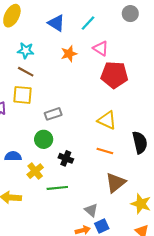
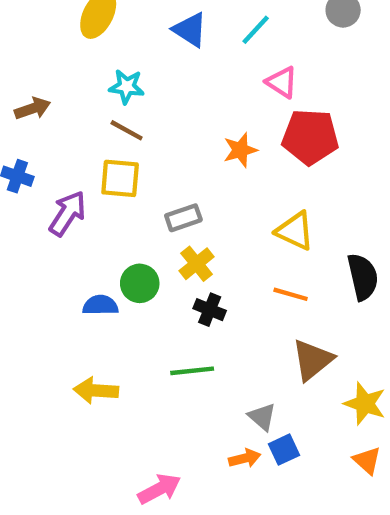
orange star: (69, 54) -> (240, 150), moved
green circle: (44, 139) -> (140, 283), moved
yellow cross: (35, 171) -> (197, 264), moved

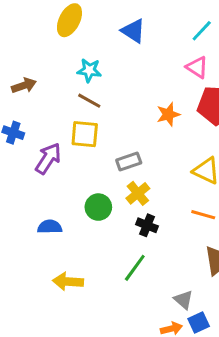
cyan line: (256, 30) -> (202, 31), moved
blue semicircle: (100, 305) -> (50, 227), moved
green line: (192, 371) -> (135, 268), turned -48

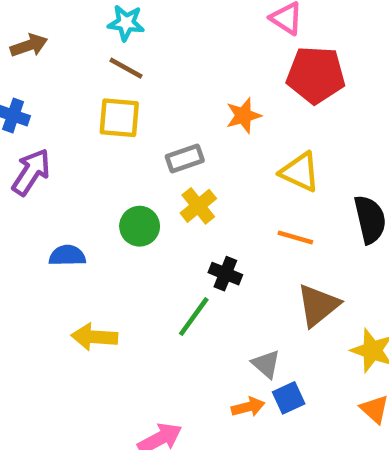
orange star: (168, 114) -> (243, 116), moved
purple arrow: (48, 158) -> (31, 172), moved
black cross: (147, 225) -> (225, 274), moved

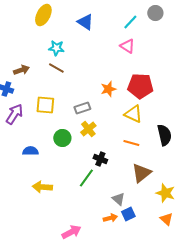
brown arrow: (29, 45) -> (21, 70), moved
red pentagon: (316, 75) -> (140, 86), moved
yellow square: (119, 118) -> (45, 105), moved

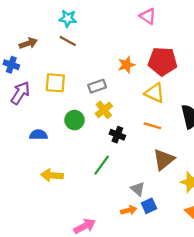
black cross: (100, 159) -> (117, 135), moved

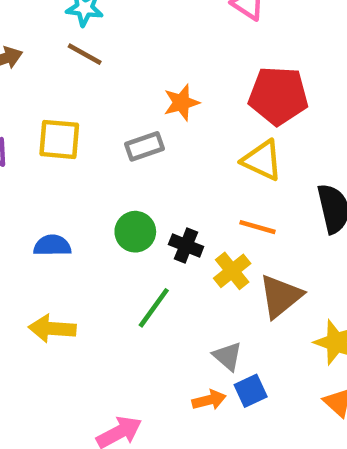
orange star: (126, 65) -> (181, 103), moved
yellow cross: (104, 110) -> (232, 271), moved
green circle: (74, 120) -> (135, 232), moved
blue semicircle: (38, 135) -> (52, 246), moved

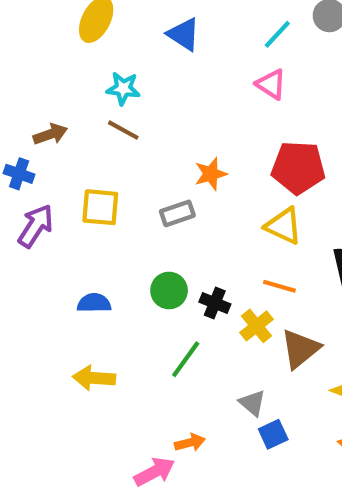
orange arrow: (209, 400) -> (190, 443), moved

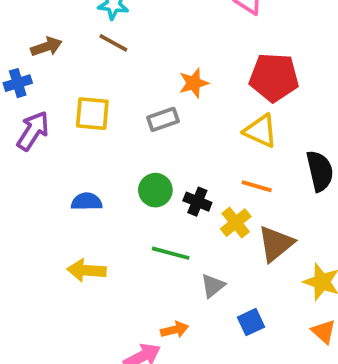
blue cross: (19, 174) -> (18, 83), turned -36
green line: (186, 359) -> (171, 253), turned 69
gray triangle: (252, 403) -> (213, 286), moved, turned 40

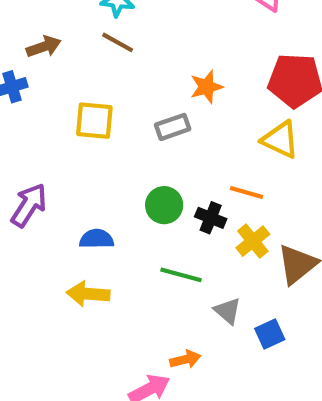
purple arrow: (33, 131) -> (29, 205), moved
orange line: (257, 186) -> (247, 192), moved
blue semicircle: (87, 202) -> (97, 239), moved
gray triangle: (213, 286) -> (228, 311), turned -40
blue square: (251, 322) -> (270, 334), moved

